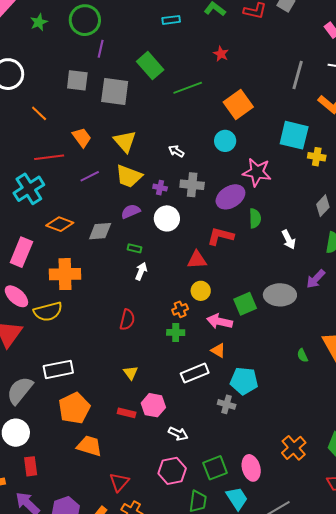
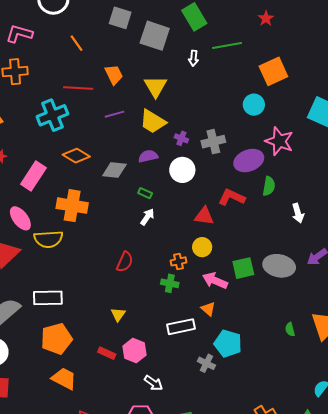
white arrow: (176, 151) -> (194, 58), moved, turned -126
gray cross: (192, 185) -> (213, 142), turned -30

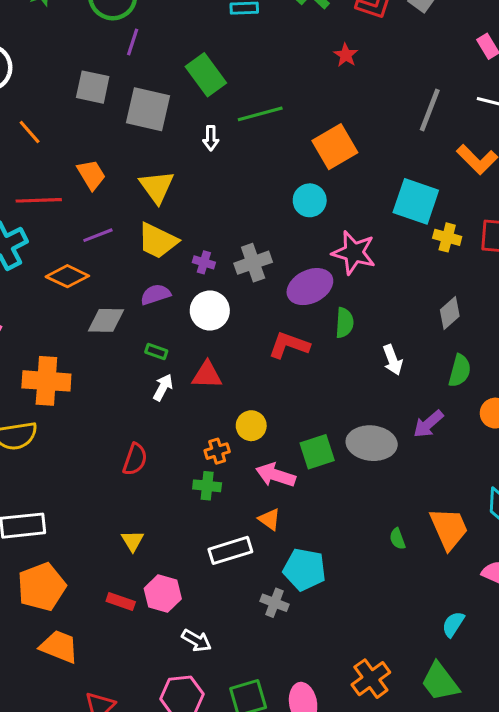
red star: (266, 18) -> (346, 55), moved
orange diamond: (76, 156) -> (67, 276), moved
red triangle: (204, 216) -> (207, 375), moved

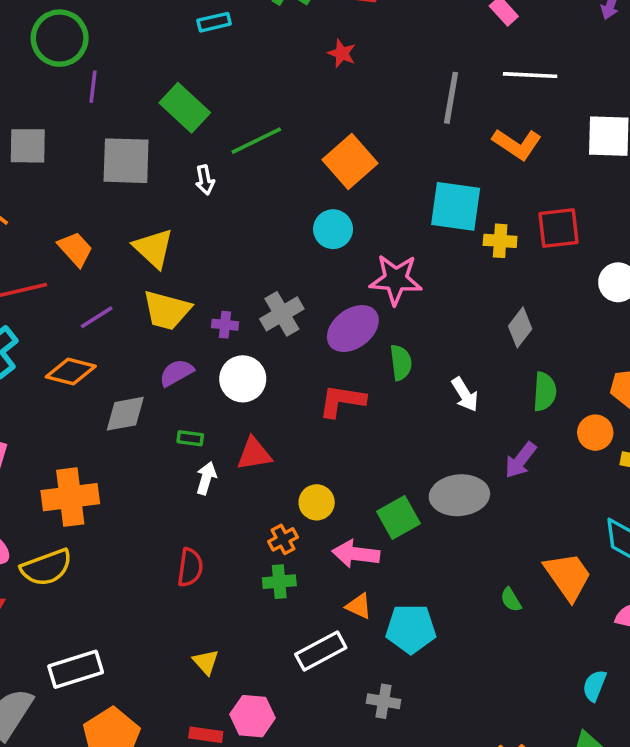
gray square: (93, 87) -> (28, 146), moved
cyan pentagon: (305, 569) -> (411, 629), moved

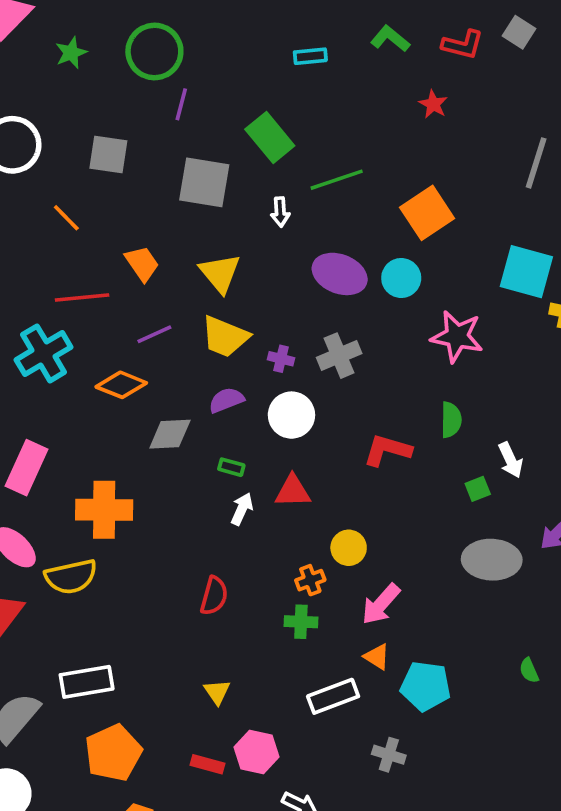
purple ellipse: (353, 329) -> (340, 274), moved, turned 51
green square: (399, 517) -> (478, 489), moved, size x0.6
pink arrow: (356, 554) -> (381, 604), turned -63

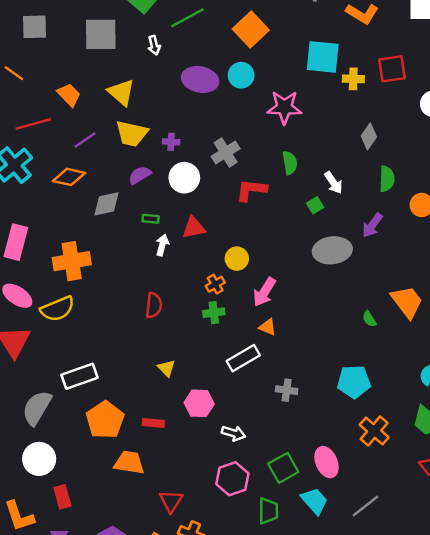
gray cross: (339, 356) -> (226, 153), moved
cyan pentagon: (426, 686) -> (354, 382), moved
red rectangle: (207, 764) -> (153, 423), moved

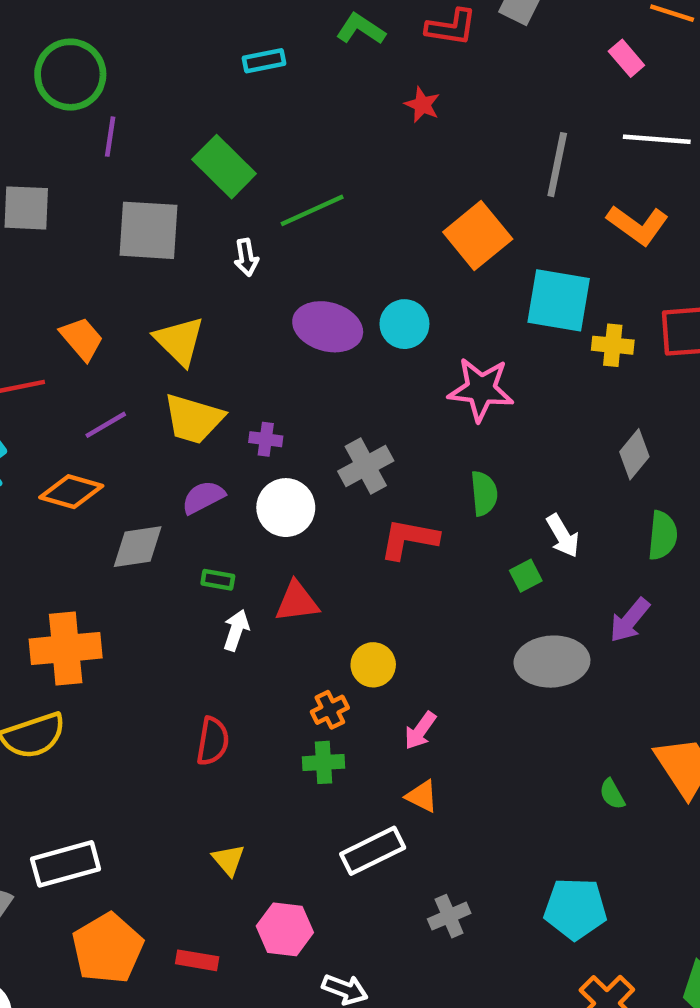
orange square: (251, 29) -> (478, 236), moved
pink arrow: (264, 292) -> (420, 731), size x0.7
gray cross: (287, 390) -> (449, 916), turned -35

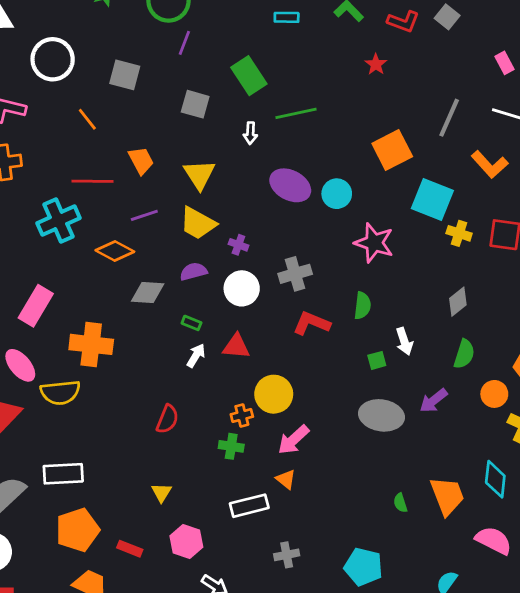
gray square: (149, 230) -> (195, 104), size x0.7
yellow circle: (373, 665) -> (274, 394), size x1.4
pink arrow: (420, 731) -> (293, 440), size x1.4

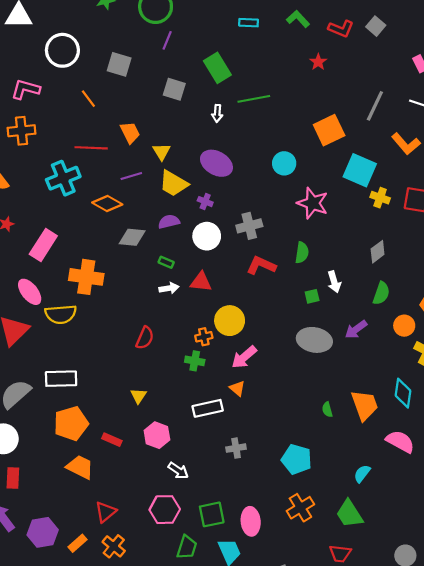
yellow triangle: (199, 174) -> (162, 152), moved, size x0.7
purple ellipse: (290, 185) -> (216, 163), moved
white arrow: (196, 356) -> (169, 288), turned 48

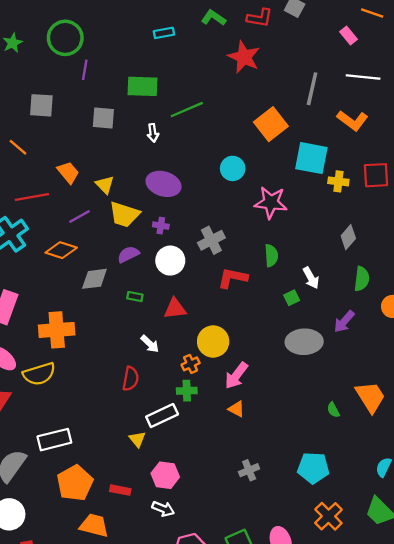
red star: (318, 62) -> (244, 57), size x1.8
green rectangle: (217, 68) -> (143, 86), turned -44
white arrow: (169, 288) -> (150, 344), moved, turned 66
white rectangle: (208, 408) -> (162, 416), moved
white arrow: (178, 471) -> (163, 509), moved

